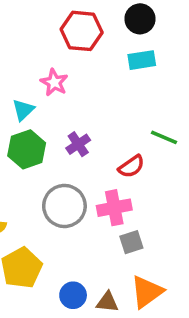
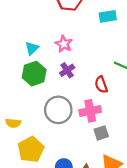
pink star: (54, 82) -> (64, 44), moved
red semicircle: (131, 167) -> (101, 85), turned 105

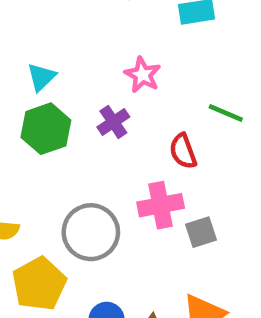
pink star: (64, 44) -> (143, 75), moved
gray circle: (58, 110) -> (91, 232), moved
gray square: (101, 133) -> (201, 232), moved

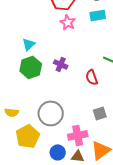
pink star: (143, 75) -> (68, 22), moved
purple cross: (113, 122) -> (61, 64), turned -32
pink cross: (161, 205) -> (78, 135), moved

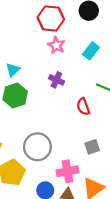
cyan rectangle: (98, 15) -> (91, 51), moved, turned -42
purple cross: (61, 64) -> (56, 80), moved

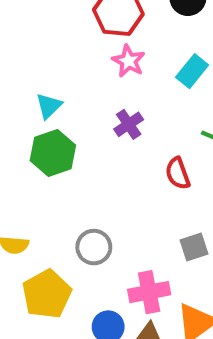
purple cross: (56, 80) -> (129, 124), turned 32
gray circle: (37, 147) -> (94, 247), size x0.7

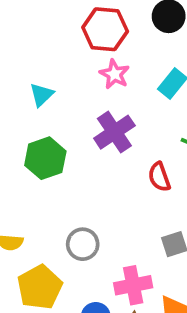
cyan triangle: (49, 106) -> (42, 95), moved
purple cross: (129, 124) -> (114, 132), size x1.5

